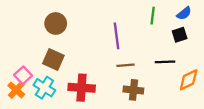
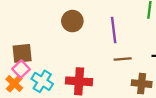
brown circle: (56, 23) -> (72, 21), moved
brown square: (53, 60) -> (22, 53), moved, turned -30
brown cross: (133, 90) -> (142, 84), moved

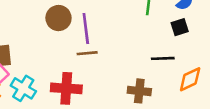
purple line: (114, 30) -> (86, 28), moved
brown line: (123, 59) -> (87, 53), moved

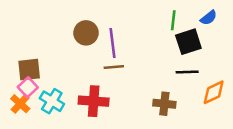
black square: (180, 27) -> (188, 42), moved, size x1.5

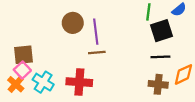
brown cross: (164, 104) -> (158, 84), moved

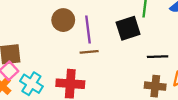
black square: (162, 31) -> (128, 28), moved

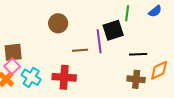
purple line: (88, 29) -> (99, 41), moved

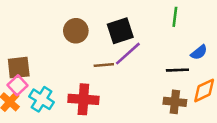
blue semicircle: (155, 11) -> (199, 52), moved
green line: (127, 13) -> (175, 17), moved
black square: (113, 30) -> (120, 31), moved
purple line: (99, 41) -> (128, 54), turned 55

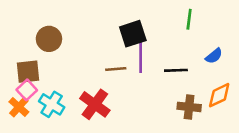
brown circle: (76, 31) -> (49, 39), moved
purple line: (128, 54) -> (141, 57), turned -48
black line: (177, 70) -> (176, 70), moved
red cross: (83, 99) -> (95, 104), turned 32

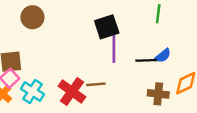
brown circle: (49, 39) -> (32, 17), moved
blue semicircle: (214, 56) -> (163, 56), moved
brown line: (116, 69) -> (96, 84), moved

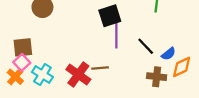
blue semicircle: (163, 56) -> (169, 54), moved
black line: (146, 60) -> (146, 46), turned 48

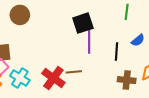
black line: (146, 46) -> (117, 52), turned 48
blue semicircle: (169, 54) -> (138, 40), moved

